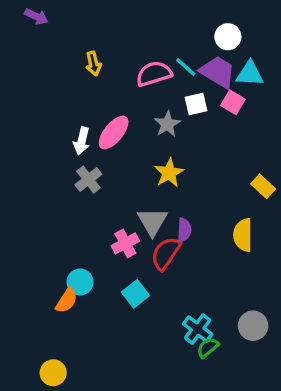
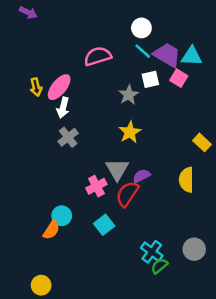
white circle: (228, 37) -> (141, 28), moved
yellow arrow: (93, 64) -> (36, 87), moved
pink semicircle: (154, 74) -> (98, 56), moved
pink ellipse: (114, 132) -> (59, 87), moved
purple semicircle: (184, 230) -> (141, 176), turned -120

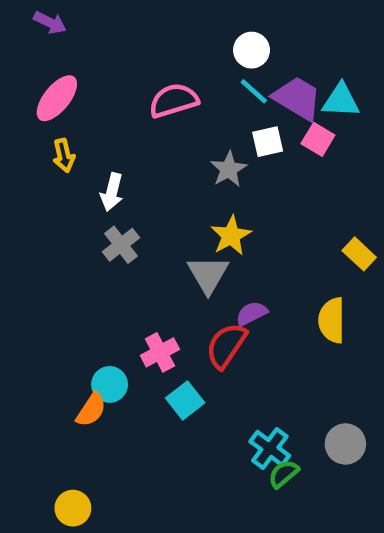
pink ellipse: (59, 87) -> (57, 98), moved
gray triangle: (117, 169) -> (208, 275), moved
pink cross: (96, 186) -> (160, 352), moved

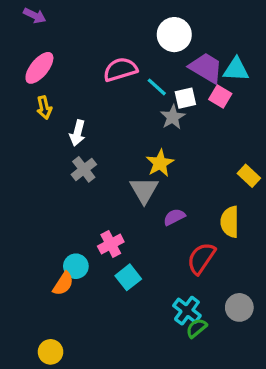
white circle: (252, 50) -> (174, 35), size x1.4
cyan line: (254, 91) -> (157, 87), moved
gray star: (229, 169) -> (173, 117), moved
red semicircle: (226, 346) -> (201, 258), moved

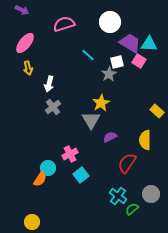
pink semicircle: (120, 69) -> (64, 24), moved
cyan line: (157, 87) -> (88, 55), moved
green semicircle: (196, 328) -> (132, 209), moved

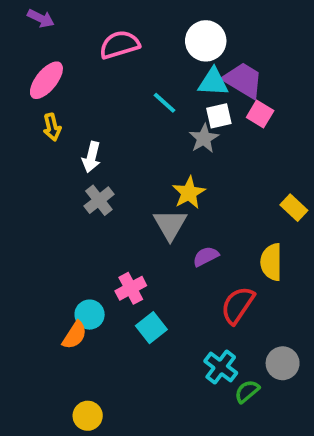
cyan triangle: (149, 44) -> (213, 82), moved
yellow circle: (32, 222) -> (88, 416), moved

